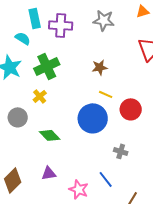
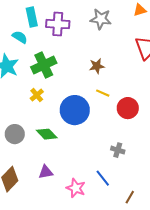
gray circle: (18, 117) -> (15, 134), moved
blue circle: (93, 118) -> (75, 110), moved

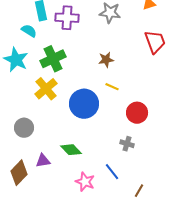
yellow cross: (37, 95) -> (46, 89), size x1.6
red circle: (128, 108) -> (137, 113), moved
green diamond: (47, 134) -> (71, 150), moved
purple triangle: (46, 172) -> (43, 161), moved

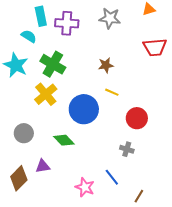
red trapezoid: (155, 42) -> (155, 47), turned 105
green cross: (53, 59) -> (53, 64), turned -35
green diamond: (71, 150) -> (64, 140), moved

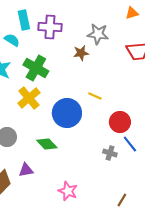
gray star: (110, 18) -> (98, 34), moved
brown star: (106, 65) -> (81, 53), moved
blue line: (112, 177) -> (130, 144), moved

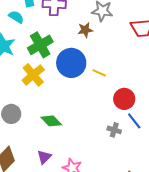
green cross: (36, 68) -> (40, 45), turned 30
blue circle: (67, 113) -> (71, 63), moved
purple triangle: (26, 170) -> (44, 157), moved, turned -35

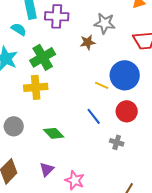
blue circle: (71, 63) -> (125, 75), moved
yellow cross: (33, 75) -> (36, 87), turned 35
blue line: (134, 121) -> (94, 116), moved

